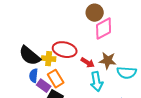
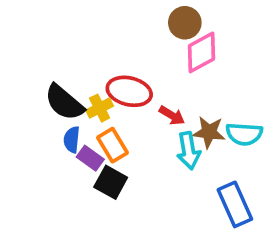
yellow cross: (49, 59) -> (100, 108), turned -32
brown star: (108, 61) -> (209, 132), moved

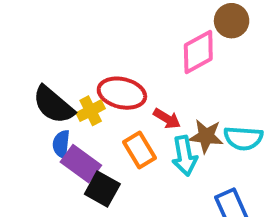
brown circle: (185, 23) -> (232, 21), moved
orange rectangle: (113, 145) -> (140, 150), moved
purple rectangle: (90, 158) -> (81, 164), size x1.4

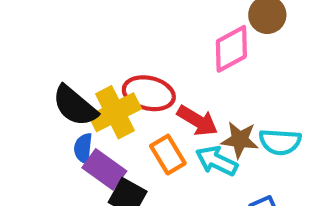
yellow cross: (91, 111) -> (115, 112), size x1.6
red arrow: (167, 119) -> (197, 121), size x1.4
cyan arrow: (185, 156) -> (217, 161), turned 126

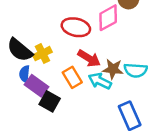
red ellipse: (149, 93) -> (76, 27), moved
yellow cross: (115, 112) -> (42, 54), size x0.7

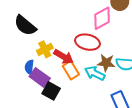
red ellipse: (76, 27) -> (87, 42), moved
black semicircle: (20, 50) -> (25, 25), moved
red arrow: (89, 58) -> (64, 57), moved

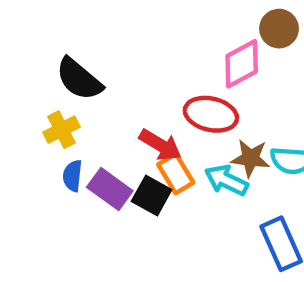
yellow cross: (45, 49) -> (62, 130), moved
blue semicircle: (29, 67) -> (72, 176), moved
black square: (51, 91) -> (152, 196), moved

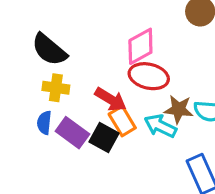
pink diamond: (242, 64) -> (140, 46), moved
yellow cross: (62, 130) -> (56, 88), moved, turned 35

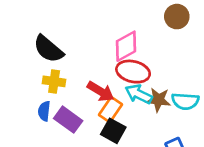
orange rectangle: (122, 121) -> (110, 110), turned 65
cyan arrow: (160, 126) -> (139, 94), moved
black square: (104, 138) -> (113, 131), moved

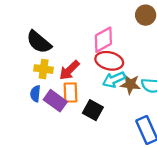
red arrow: (101, 91) -> (69, 70), moved, turned 105
cyan arrow: (139, 94) -> (114, 80), turned -50
orange rectangle: (110, 110) -> (71, 92), moved, turned -36

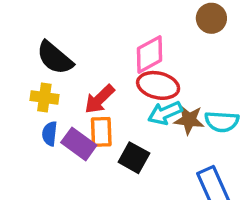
yellow cross: (44, 69) -> (44, 97), moved

